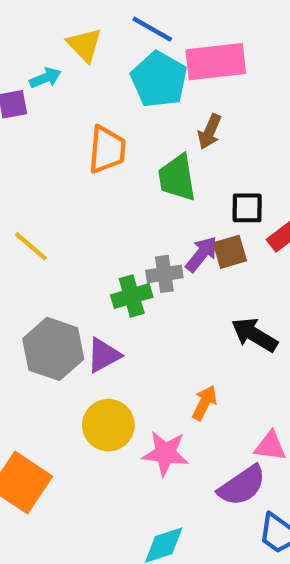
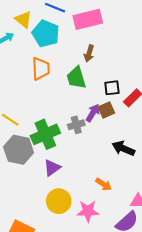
cyan pentagon: (159, 79) -> (46, 34), moved
green cross: (132, 296) -> (45, 134), moved, size x1.5
gray hexagon: (53, 349) -> (19, 150), moved
orange arrow: (204, 403) -> (104, 184), turned 105

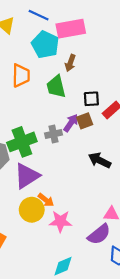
cyan pentagon: (46, 34) -> (45, 45), moved
purple triangle: (52, 168) -> (27, 176), size x1.5
orange arrow: (104, 184) -> (46, 200), moved

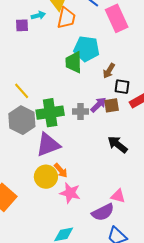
pink rectangle: (71, 29) -> (117, 18), turned 64
cyan pentagon: (45, 45) -> (87, 49), moved, turned -30
brown arrow: (70, 63) -> (109, 71), moved
orange trapezoid: (21, 76) -> (66, 18), moved
green trapezoid: (56, 87) -> (74, 62), moved

